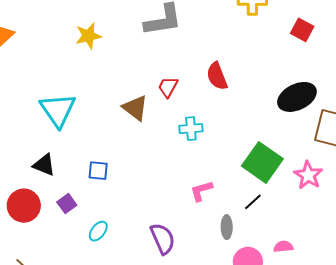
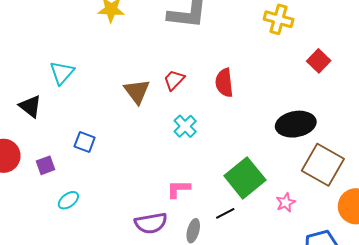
cyan triangle: (58, 110) -> (62, 73), size x0.7
cyan cross: (191, 129) -> (185, 126), turned 35
black triangle: (44, 165) -> (30, 106), moved
pink star: (308, 175) -> (286, 202), size x0.7
purple semicircle: (163, 239) -> (151, 223), moved, turned 88

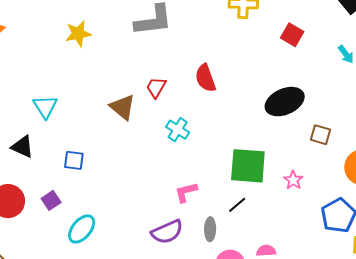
blue square: (85, 142) -> (74, 160), moved
brown square: (323, 165) -> (321, 135), size x0.5
green square: (245, 178) -> (248, 166), turned -33
cyan ellipse: (68, 200) -> (82, 229), size x1.4

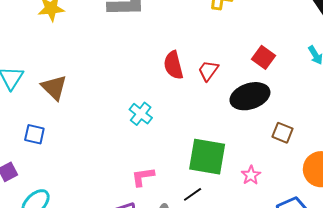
red square: (292, 35) -> (264, 57), moved
red trapezoid: (156, 87) -> (208, 71), moved
brown triangle: (123, 107) -> (54, 87), moved

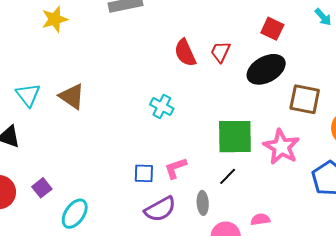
brown square: (282, 133) -> (305, 99), size x1.5
blue square: (34, 134) -> (144, 173), moved
pink star: (251, 175) -> (281, 147), size x1.8

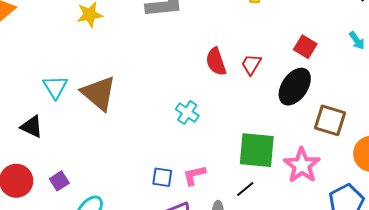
black ellipse: (266, 69) -> (295, 87), turned -33
brown triangle: (72, 96) -> (99, 93), size x1.4

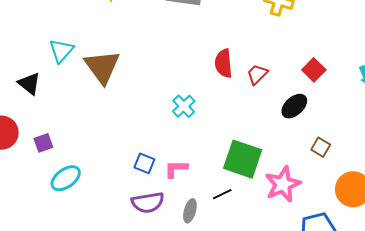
black ellipse: (295, 87) -> (294, 106), size x0.7
brown square: (330, 120) -> (321, 147), size x0.6

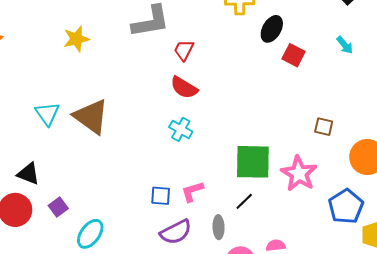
red semicircle: (224, 63) -> (184, 88), moved, turned -36
red trapezoid: (257, 74) -> (184, 50), moved
black triangle: (29, 84) -> (28, 174), moved
black ellipse: (294, 106) -> (272, 29), moved

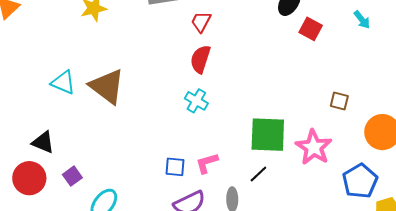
red semicircle: (184, 88) -> (200, 59), turned 76
cyan triangle: (47, 114) -> (63, 82), turned -32

